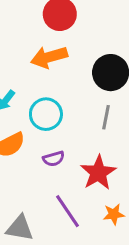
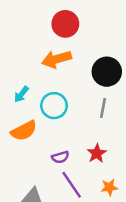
purple semicircle: (54, 159) -> (60, 157), moved
red star: (98, 173) -> (97, 153), size x0.7

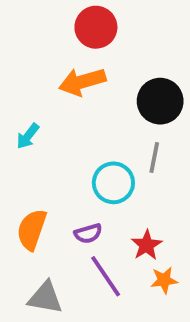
cyan circle: (54, 106) -> (113, 183), moved
orange semicircle: (24, 131) -> (32, 230), moved, turned 136
red star: (97, 153) -> (147, 245), moved

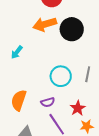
black circle: (160, 101) -> (72, 29), moved
gray line: (154, 158) -> (88, 74), moved

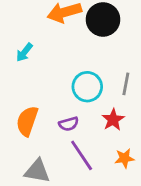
red star: (78, 108) -> (113, 120), moved

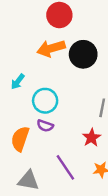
cyan circle: (87, 87) -> (45, 101), moved
purple semicircle: (69, 124) -> (45, 126), moved, turned 35

